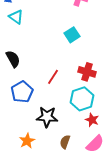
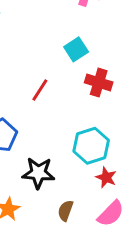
red cross: (87, 72) -> (99, 82), moved
red line: (53, 77) -> (40, 90), moved

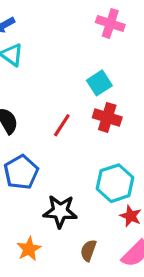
red cross: (99, 82) -> (107, 117), moved

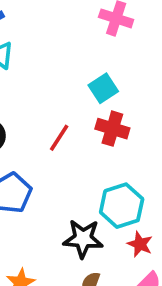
black star: (60, 211) -> (83, 239), moved

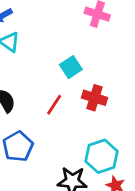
cyan square: (103, 88) -> (71, 67), moved

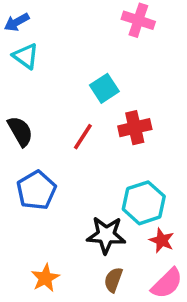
red cross: (95, 98) -> (135, 128), turned -30

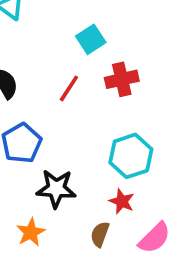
black star: (106, 235) -> (56, 189), moved
red star: (162, 240) -> (122, 201), moved

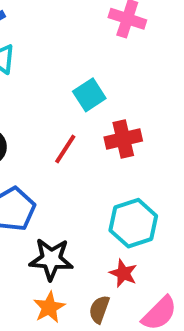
orange star: (31, 232) -> (49, 307), moved

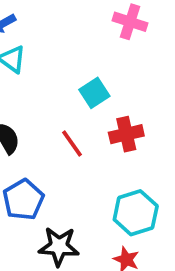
red line: (65, 149) -> (72, 143), turned -68

